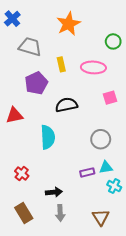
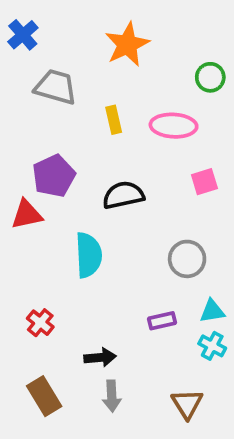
purple pentagon: (36, 83) -> (54, 176), moved
cyan triangle: (106, 167) -> (212, 311), moved

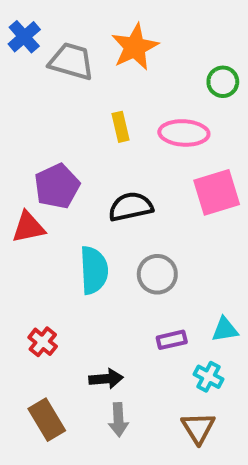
gray trapezoid: (56, 87) -> (71, 61), moved
pink square: (204, 182) -> (217, 192), size x1.6
gray circle: (187, 259) -> (157, 274), moved
cyan cross: (212, 346) -> (209, 377), moved

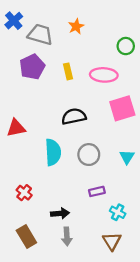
orange star: (135, 47) -> (76, 26), size x0.6
purple pentagon: (57, 186) -> (32, 67), moved
cyan triangle: (225, 330) -> (127, 157), moved, turned -49

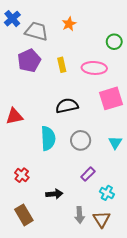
purple rectangle: (97, 191) -> (88, 174), turned -32
gray arrow: (67, 237) -> (80, 215), moved

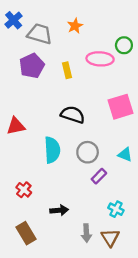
pink ellipse: (94, 68) -> (100, 59), moved
black semicircle: (67, 106) -> (73, 115), turned 30
cyan triangle: (115, 143) -> (125, 154), turned -40
purple rectangle: (88, 174) -> (99, 176), moved

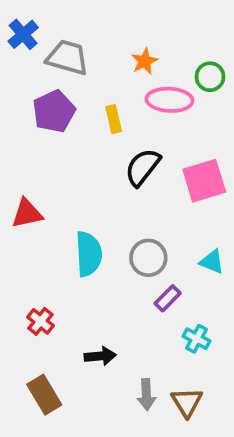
orange star: (75, 26) -> (144, 61), moved
black semicircle: (73, 115) -> (143, 167), moved, turned -70
cyan cross: (116, 209) -> (197, 339), moved

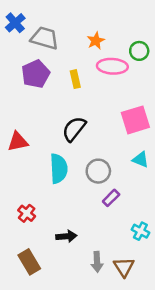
black semicircle: (143, 167) -> (74, 129), moved
cyan triangle: (212, 262) -> (140, 160), moved
cyan cross: (197, 339) -> (140, 231), moved

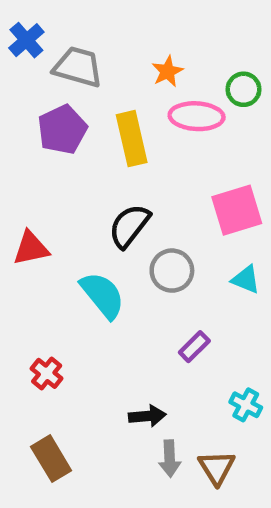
yellow rectangle: (75, 79) -> (132, 139), size x1.6
cyan semicircle: (59, 169) -> (103, 295), turned -36
gray circle: (98, 171) -> (172, 271), moved
black arrow: (66, 236) -> (147, 416), moved

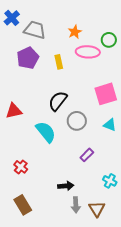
yellow rectangle: (132, 139) -> (59, 62), size x0.6

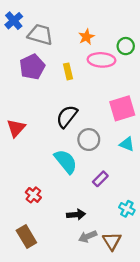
red triangle: (14, 111) -> (16, 128), turned -36
cyan semicircle: (46, 132) -> (66, 161), moved
red cross: (21, 167) -> (33, 195), moved
gray arrow: (76, 205) -> (88, 236), turned 70

